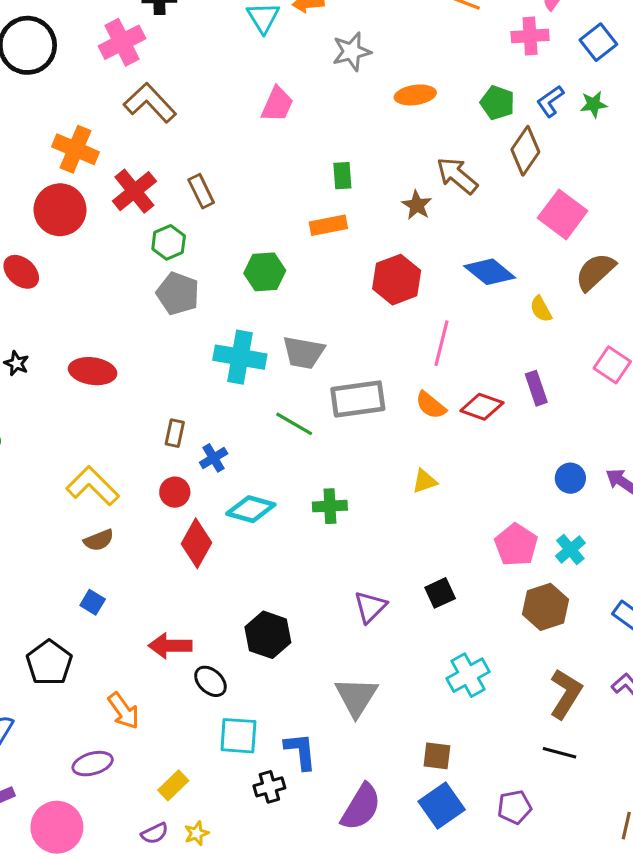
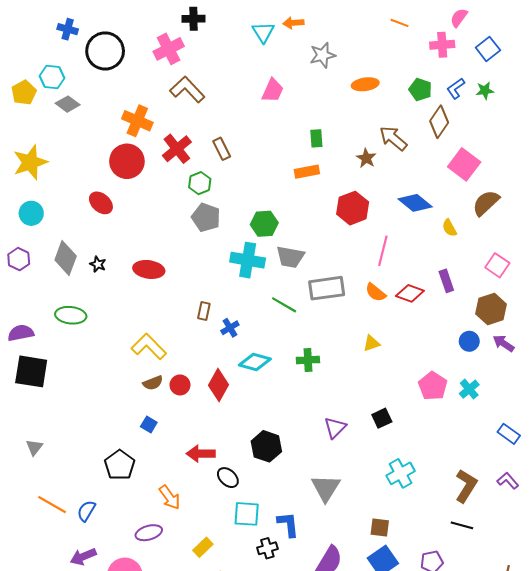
green hexagon: (265, 272) -> (264, 224), moved
red circle: (175, 492) -> (180, 385), moved
brown hexagon: (546, 607) -> (491, 309), moved

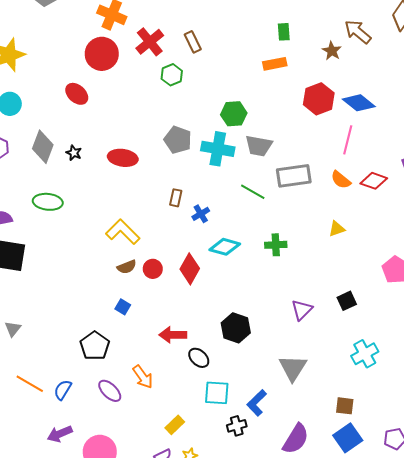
blue diamond: (415, 203) -> (359, 103), moved
gray pentagon: (206, 217) -> (178, 140), moved
blue L-shape: (288, 524) -> (257, 403), turned -128
purple ellipse: (149, 533) -> (110, 391), moved, turned 60

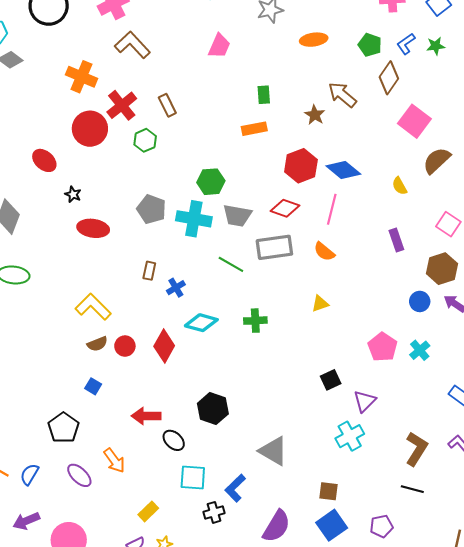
red circle: (102, 54) -> (90, 129), moved
black star: (74, 153) -> (73, 194), moved
red diamond: (374, 181) -> (285, 208), moved
purple triangle: (302, 310) -> (365, 401), moved
gray triangle: (293, 368) -> (273, 451), turned -32

